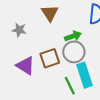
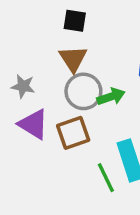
gray circle: (74, 52) -> (83, 91), moved
purple triangle: (26, 66) -> (33, 124), moved

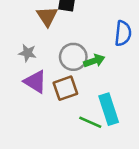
brown triangle: (73, 59) -> (47, 16), moved
green line: (106, 178) -> (90, 122), turned -40

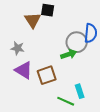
gray circle: (73, 57) -> (77, 42), moved
cyan rectangle: (109, 109) -> (80, 91), size x0.6

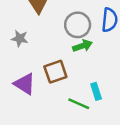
gray circle: (77, 42) -> (78, 25), moved
purple triangle: (24, 70) -> (25, 84), moved

